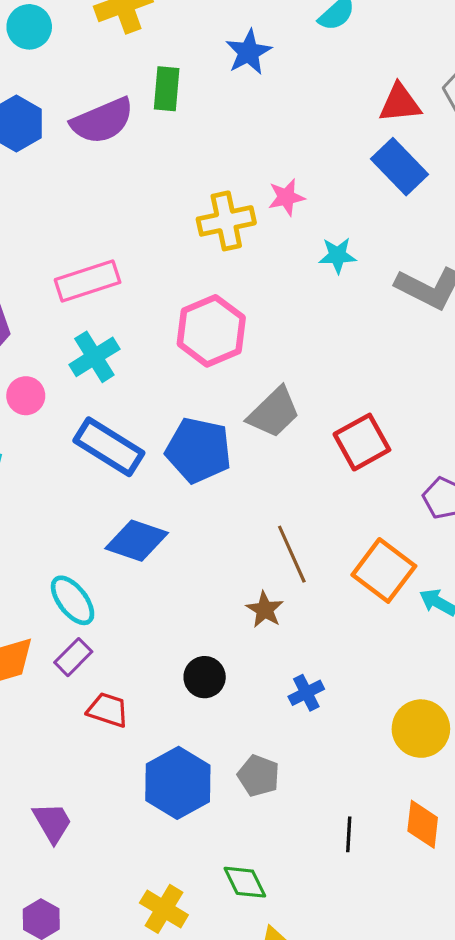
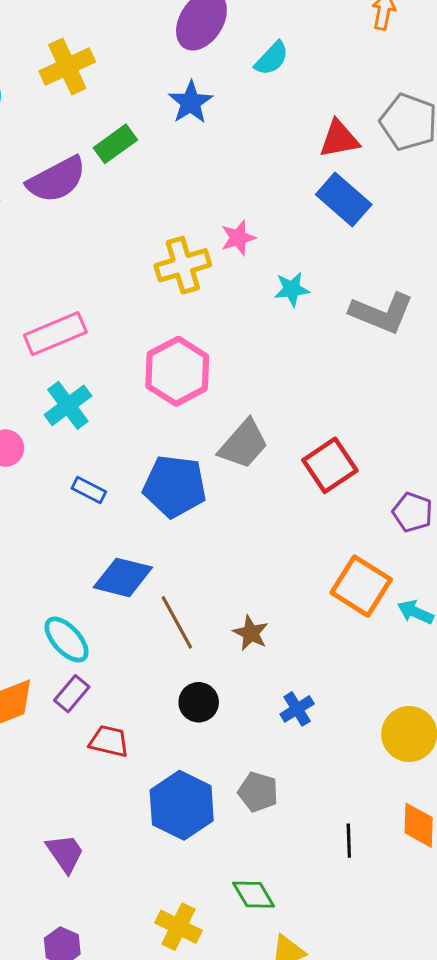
green rectangle: (167, 89) -> (115, 144), turned 54
blue rectangle: (109, 447) -> (89, 490), size x0.5
brown line: (292, 554) -> (177, 622), moved

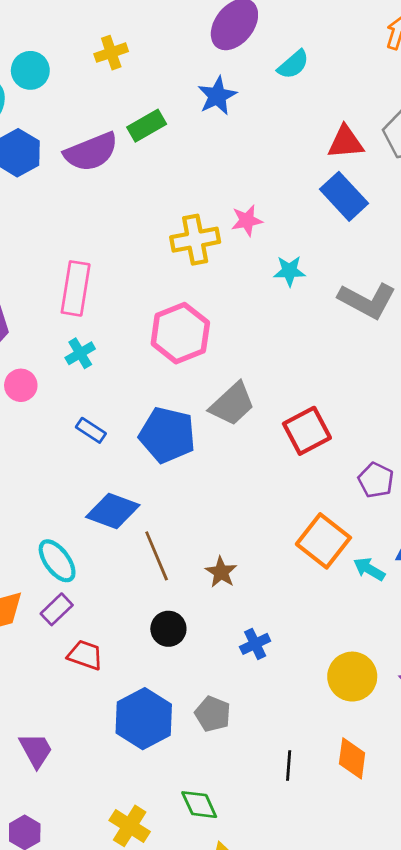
yellow cross: (67, 66) -> (111, 53), size x0.7
pink rectangle: (55, 334) -> (76, 288), turned -64
cyan cross: (68, 405) -> (80, 353), size x0.7

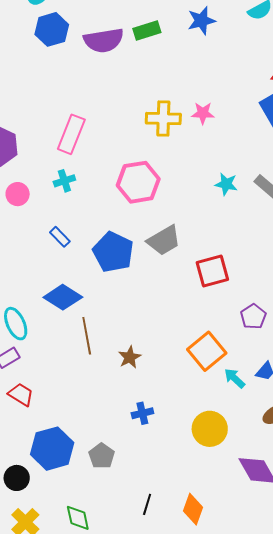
cyan star: (289, 271) -> (226, 184), moved
black circle: (168, 629) -> (17, 478), moved
yellow circle: (352, 677) -> (210, 429), moved

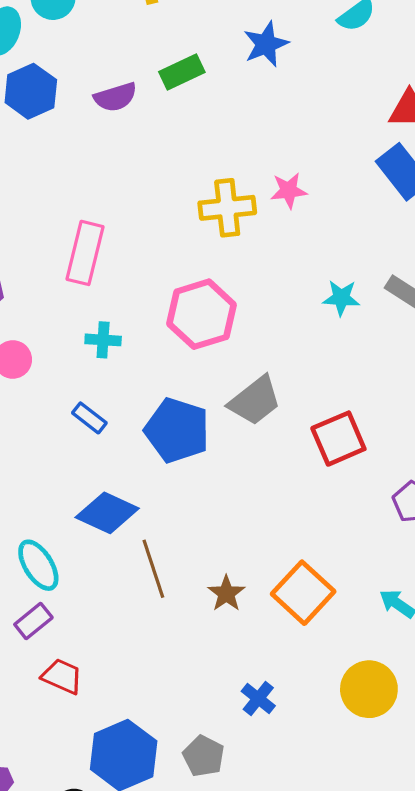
purple semicircle: (104, 40) -> (115, 97), size x0.7
cyan cross: (64, 181) -> (103, 340), moved, turned 30
orange square: (207, 351) -> (303, 593), moved
blue cross: (142, 413) -> (258, 699), moved, turned -30

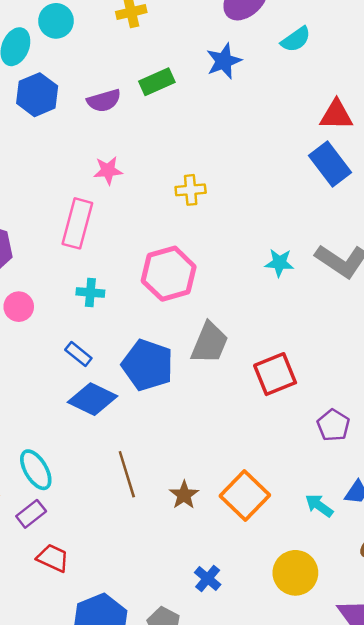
pink star: (289, 191) -> (108, 170), moved
yellow cross: (227, 208) -> (191, 190), size x0.7
gray trapezoid: (255, 401) -> (209, 343), turned -30
blue diamond: (107, 513) -> (93, 399), moved

